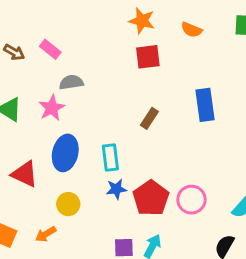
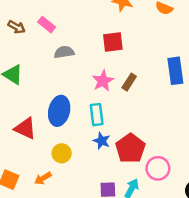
red square: (148, 57) -> (113, 42), moved
pink star: (52, 108) -> (103, 81), moved
blue star: (116, 189) -> (102, 141), turned 30
pink circle: (191, 200) -> (158, 168), moved

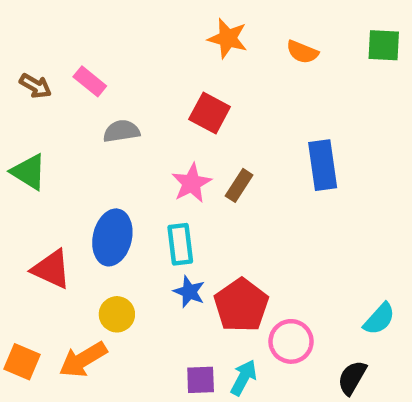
red square: (113, 42) -> (210, 113), turned 35
orange arrow: (43, 178) -> (83, 360), size x1.5

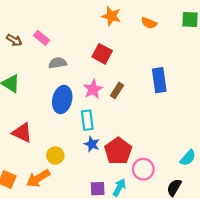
blue ellipse: (112, 237) -> (62, 100), moved

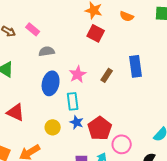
red square: (102, 54) -> (96, 33), moved
brown rectangle: (117, 90) -> (107, 75), moved
yellow circle: (55, 155) -> (53, 127), moved

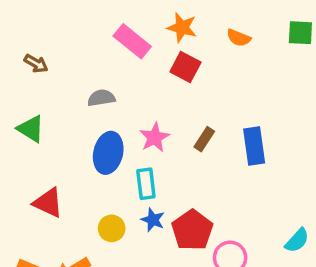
pink rectangle: (33, 29) -> (132, 41), moved, size x1.5
blue rectangle: (136, 66) -> (254, 146), moved

